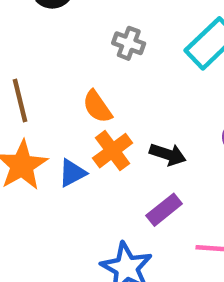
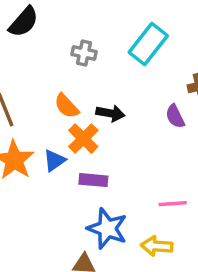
black arrow: (168, 154) -> (110, 113), moved
purple rectangle: (164, 210) -> (93, 180), moved, turned 52

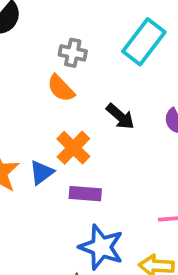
orange semicircle: (67, 106) -> (61, 88), moved
black arrow: (110, 113) -> (120, 116), moved, turned 32

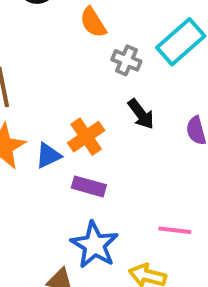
gray cross: (73, 53) -> (126, 60), moved
orange semicircle: (61, 88) -> (93, 22), moved

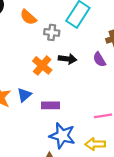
black arrow: (141, 114) -> (68, 59), turned -30
orange cross: (86, 137) -> (42, 65), moved

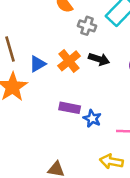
blue triangle: (24, 95) -> (38, 64), moved
blue star: (62, 136) -> (92, 118), moved, size x0.6

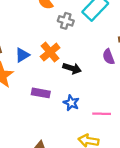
black arrow: (99, 59) -> (72, 68), moved
purple rectangle: (70, 108) -> (41, 93), moved

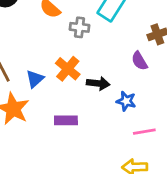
blue star: (71, 103) -> (126, 101), moved

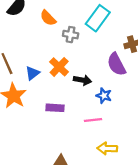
purple semicircle: (139, 61) -> (116, 64), size x1.5
pink line: (144, 132) -> (93, 120), moved

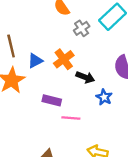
gray cross: (71, 35) -> (82, 28), turned 35
pink line: (93, 120) -> (71, 118), moved

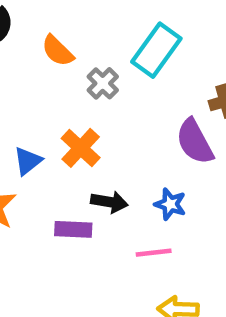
black arrow: (85, 77) -> (109, 202), moved
pink line: (71, 118) -> (154, 253), moved

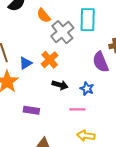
cyan rectangle: (156, 50) -> (88, 20), turned -40
gray cross: (103, 83) -> (62, 32), size x1.6
purple rectangle: (73, 229) -> (31, 110), moved

